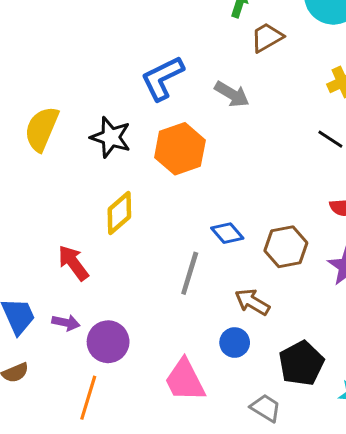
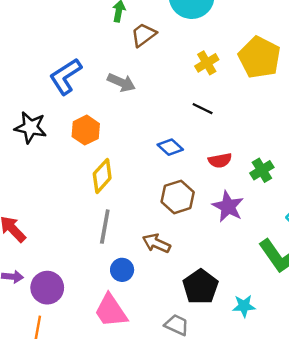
orange hexagon: (180, 149) -> (86, 130), size x0.7
yellow diamond: (119, 213) -> (102, 176), moved
blue diamond: (227, 233) -> (170, 147), moved
blue circle: (235, 343) -> (122, 270), moved

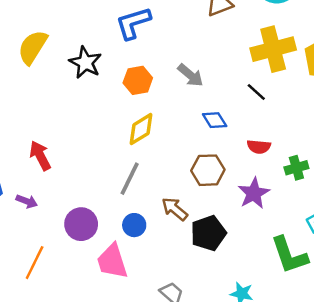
yellow cross: (207, 63) -> (273, 49), size x1.8
gray arrow: (121, 83) -> (190, 75), moved
black pentagon: (200, 287) -> (208, 233), moved
purple circle: (47, 288) -> (81, 224), moved

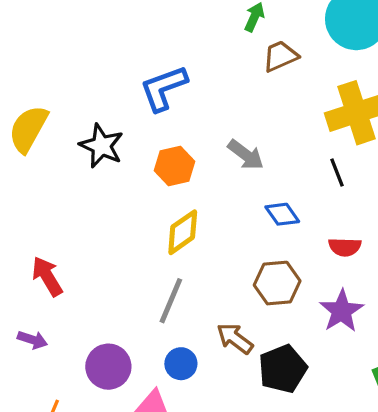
black line: (256, 92) -> (337, 173), turned 30

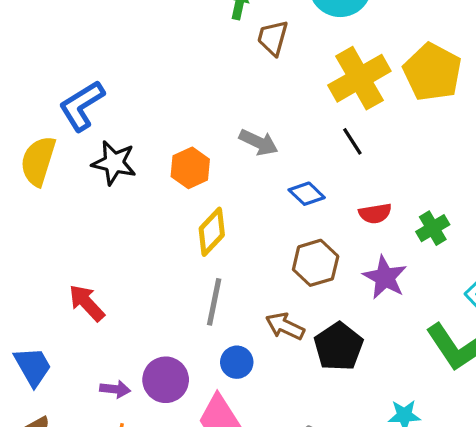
brown trapezoid: (280, 56) -> (273, 38), turned -39
blue L-shape: (164, 88) -> (82, 106), moved
purple arrow: (32, 340) -> (115, 389), moved

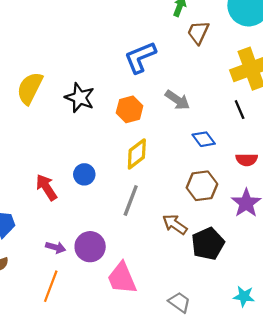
blue L-shape: (82, 106) -> (140, 57), moved
blue circle: (237, 362) -> (84, 174), moved

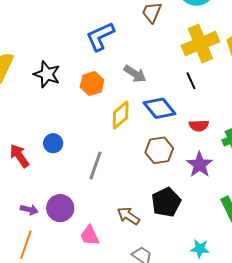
blue diamond: (204, 139) -> (160, 108), size x1.5
yellow diamond: (137, 154) -> (121, 115), moved
brown arrow: (175, 224) -> (128, 216), moved
pink trapezoid: (122, 278) -> (90, 236), size x0.7

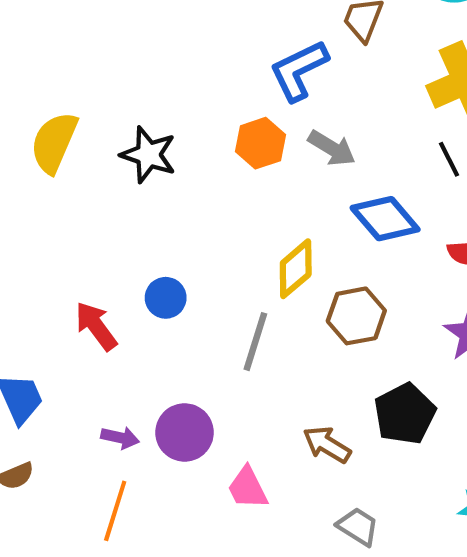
blue L-shape: (100, 36) -> (299, 70), moved
orange hexagon: (92, 84) -> (261, 143), moved
yellow diamond: (121, 115) -> (296, 269), moved
brown hexagon: (159, 150) -> (356, 316), moved

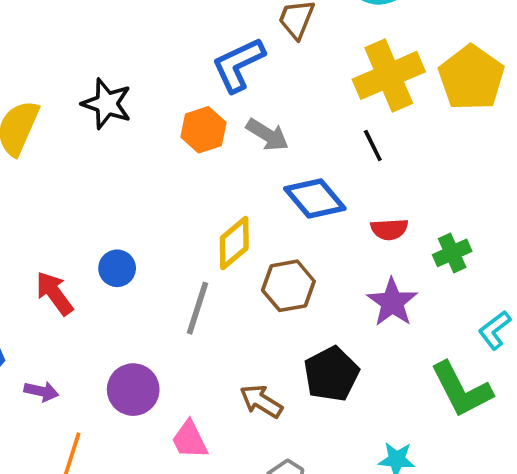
black star: (148, 155) -> (107, 104), moved
purple arrow: (120, 438) -> (41, 391), moved

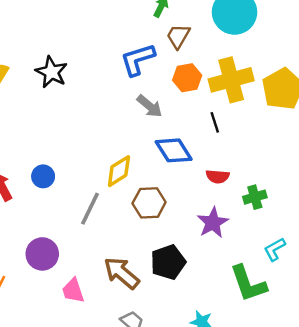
orange hexagon: (203, 130) -> (187, 78), moved
brown arrow: (261, 401) -> (122, 273), size x1.4

